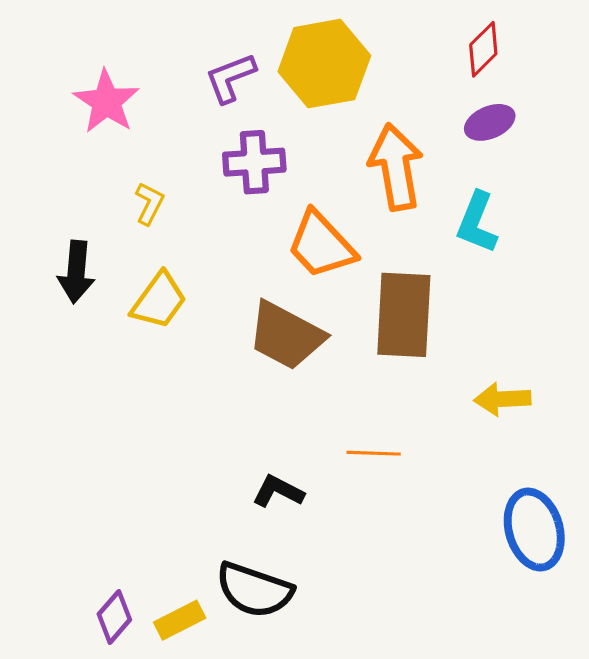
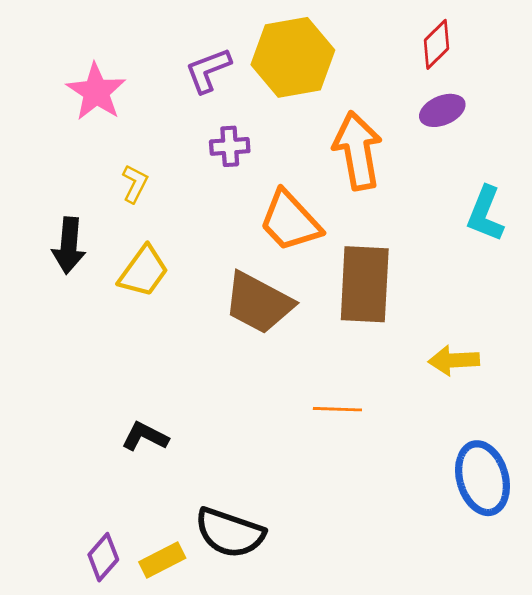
purple cross: (254, 162) -> (230, 146), size x0.7
cyan L-shape: (477, 223) -> (485, 214), moved
black L-shape: (278, 491) -> (145, 437), moved

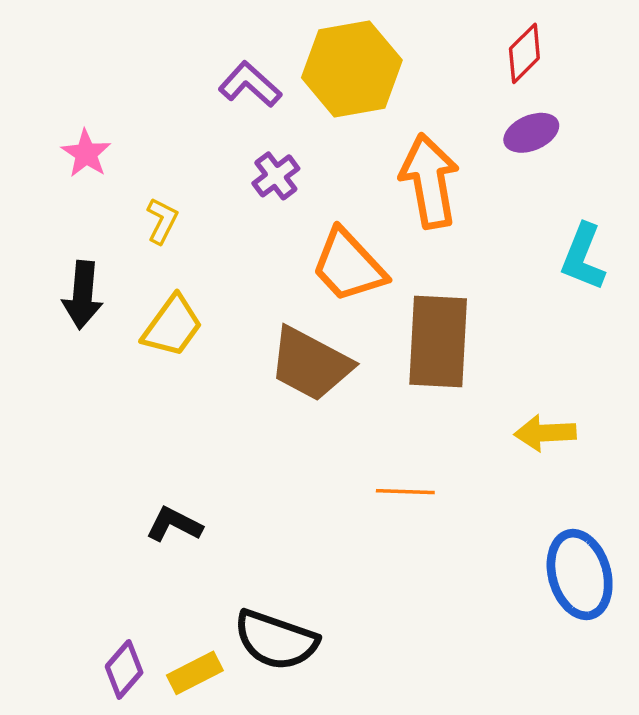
purple L-shape: (208, 70) -> (250, 84), turned 63
pink star: (96, 92) -> (86, 153), moved, size x0.7
purple cross: (230, 146) -> (276, 176), turned -33

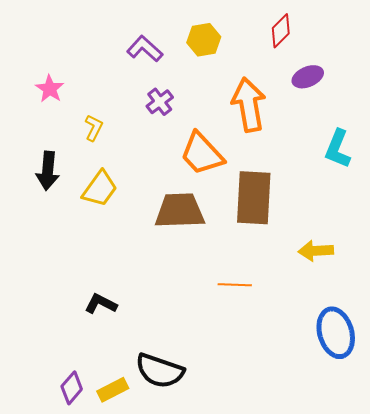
red diamond: (524, 53) -> (281, 31), moved
yellow hexagon: (352, 69) -> (204, 40), size x0.6
brown trapezoid: (310, 364) -> (180, 211), turned 150

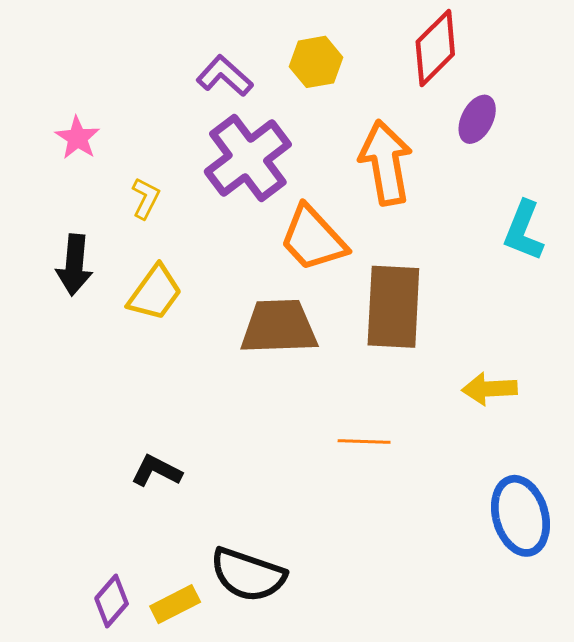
red diamond: (281, 31) -> (435, 48), size x1.4
purple ellipse: (308, 77) -> (477, 119), turned -40
purple cross: (160, 102) -> (248, 158), size x2.0

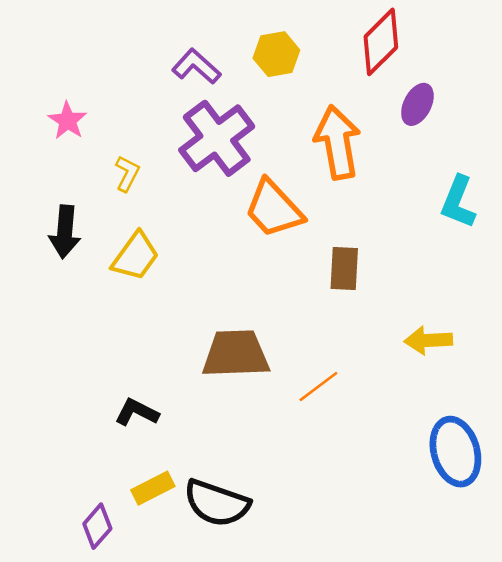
brown rectangle: (393, 307) -> (344, 268), size x0.6
brown trapezoid: (279, 327) -> (236, 354), moved
orange line: (364, 441) -> (318, 386), turned -39
yellow rectangle: (175, 604) -> (153, 488), moved

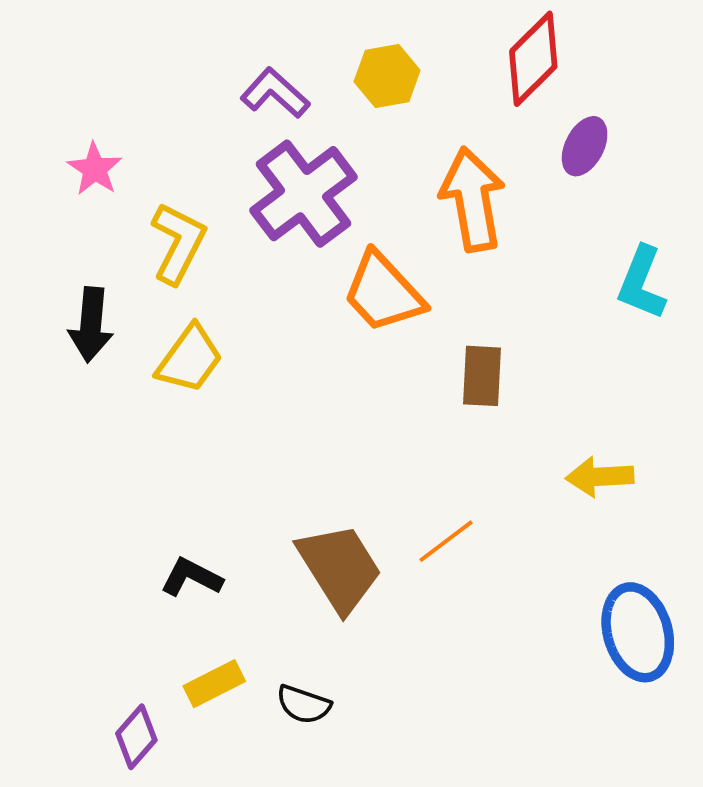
yellow L-shape: (127, 174) -> (178, 243), size x1.6
brown trapezoid: (236, 354) -> (340, 568), moved, turned 60
black semicircle: (217, 503) -> (304, 704), size x0.6

